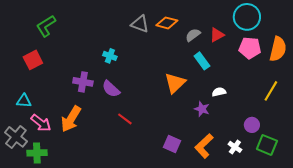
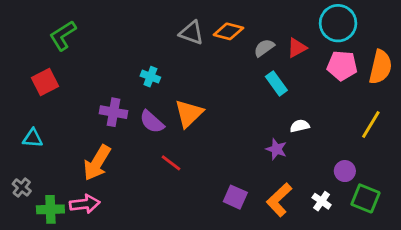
orange triangle: (175, 83) -> (189, 114), moved
pink arrow: (41, 123) -> (85, 204), moved, turned -45
gray cross: (16, 137) -> (22, 187), size x0.6

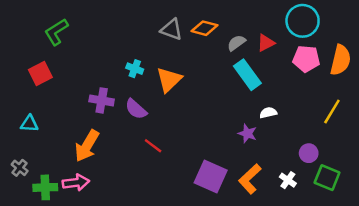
cyan rectangle: (276, 83) -> (247, 75), size x1.4
orange triangle: (189, 114) -> (169, 80), moved
purple square: (235, 197) -> (211, 176), size x1.5

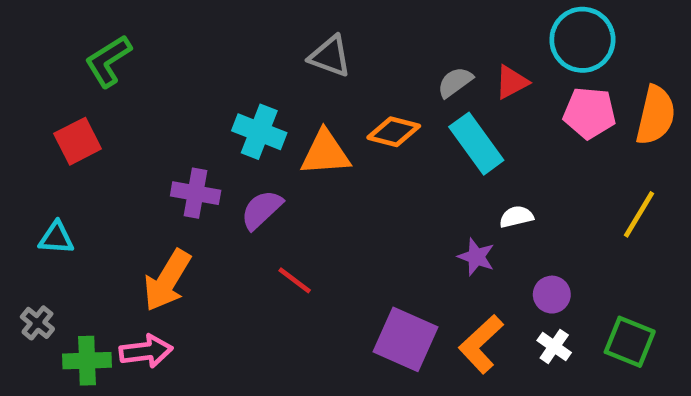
orange diamond: (205, 28) -> (394, 132), moved
cyan cross: (135, 69) -> (259, 132), size x1.5
orange triangle: (169, 80) -> (325, 153), turned 40
purple semicircle: (136, 109) -> (262, 210), turned 95
purple circle: (309, 153) -> (552, 295), moved

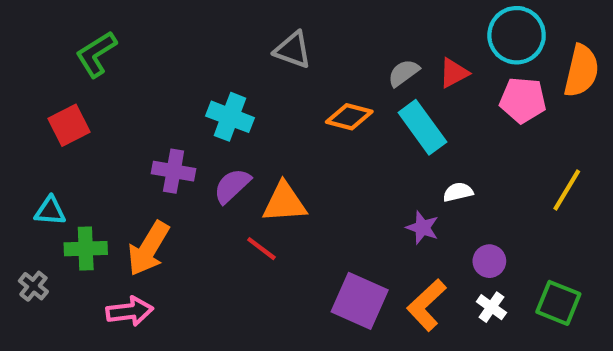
orange semicircle: (656, 115) -> (581, 71), moved
orange triangle: (325, 153) -> (284, 203), moved
green cross: (87, 361) -> (86, 249), moved

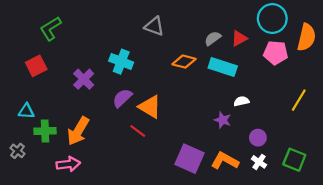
cyan rectangle: (422, 127) -> (223, 67), turned -36
purple cross: (174, 171) -> (84, 79), moved, turned 35
orange triangle: (284, 203) -> (150, 107), turned 35
orange L-shape: (427, 305) -> (225, 161), turned 72

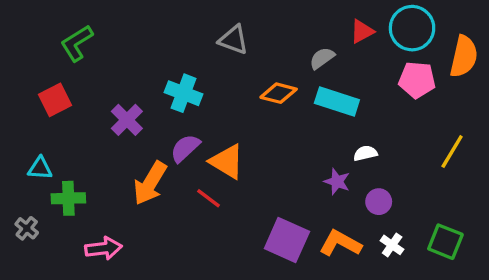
red triangle: (239, 38) -> (362, 31), moved
orange arrow: (78, 131) -> (150, 183), moved
purple circle: (258, 138) -> (379, 202), moved

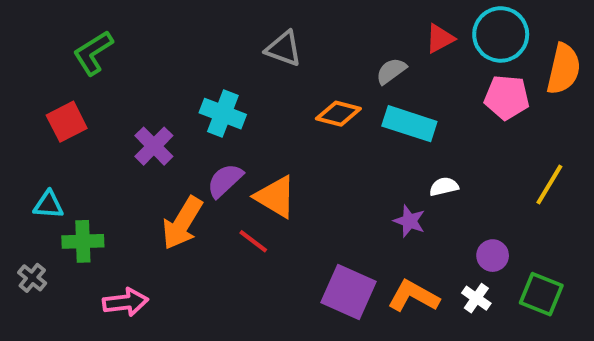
purple circle: (379, 202) -> (493, 256), moved

